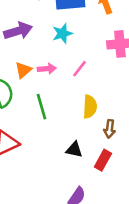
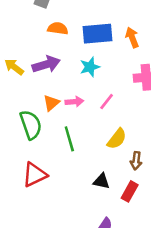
yellow semicircle: (90, 107) -> (117, 139), turned 35

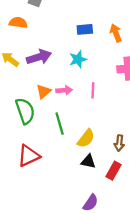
orange semicircle: (58, 28) -> (18, 23), moved
blue rectangle: (98, 34) -> (85, 29), size x0.6
pink line: (107, 102) -> (93, 90), turned -35
yellow semicircle: (117, 139) -> (86, 139), moved

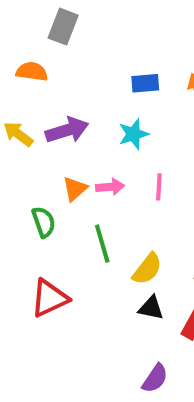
green semicircle: (25, 111) -> (44, 222), size x0.7

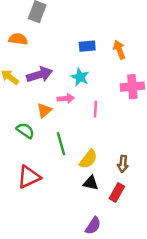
cyan star: (134, 134) -> (80, 77), turned -30
pink arrow: (110, 187) -> (66, 98), moved
green semicircle: (44, 222) -> (25, 131), turned -36

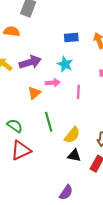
green semicircle: (25, 131) -> (15, 126), moved
purple semicircle: (93, 226) -> (66, 192), moved

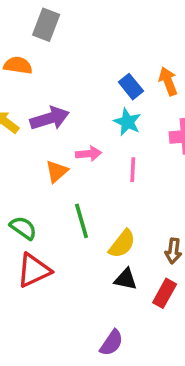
blue rectangle: (71, 38) -> (131, 87), moved, turned 56
cyan star: (65, 64) -> (127, 122), moved

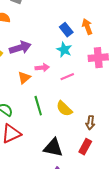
pink line: (133, 170) -> (67, 77), turned 64
yellow semicircle: (122, 244) -> (64, 109), moved, turned 96
black triangle: (126, 279) -> (53, 148), moved, size x1.5

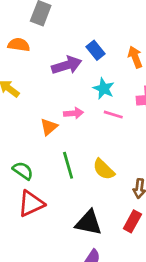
blue rectangle: (66, 30) -> (95, 50), moved
purple arrow: (20, 48) -> (67, 65), moved
pink line: (67, 77) -> (113, 115), moved, turned 40

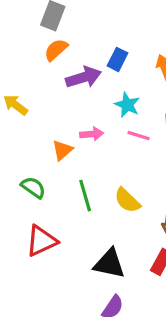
orange semicircle: (19, 45) -> (56, 50), moved, turned -50
blue rectangle: (95, 50) -> (118, 59), turned 66
green semicircle: (23, 171) -> (33, 187), moved

